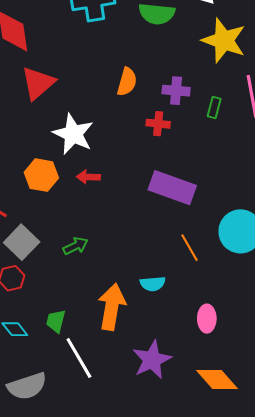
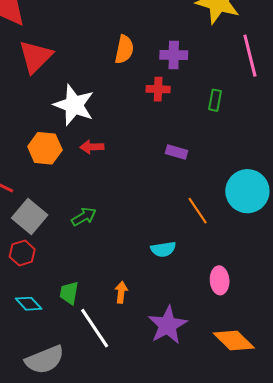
green rectangle: (214, 107) -> (215, 100), moved
purple rectangle: (172, 188) -> (177, 152), size x0.5
orange arrow: (112, 307) -> (121, 292), moved, size x0.5

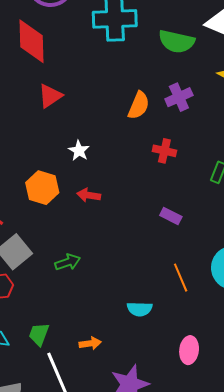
purple cross: (174, 55) -> (179, 97), moved, turned -36
red triangle: (36, 57) -> (50, 96), size x0.7
white star: (74, 105) -> (79, 151), size x0.5
orange arrow: (121, 292) -> (90, 343), turned 65

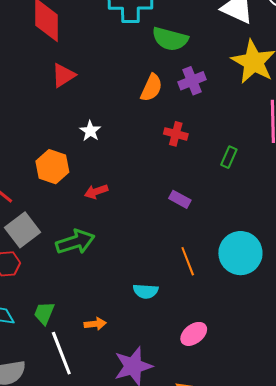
green semicircle: (177, 41) -> (170, 39), moved
red arrow: (89, 195) -> (96, 192), moved, turned -30
green arrow: (68, 262) -> (75, 242), size x1.5
pink ellipse: (189, 350) -> (194, 334), turned 44

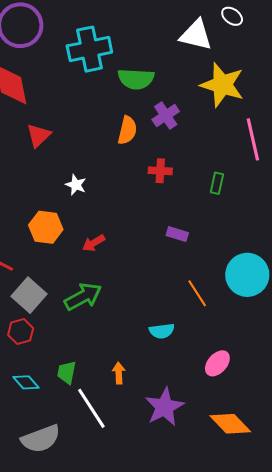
orange arrow: (95, 324) -> (119, 373), turned -75

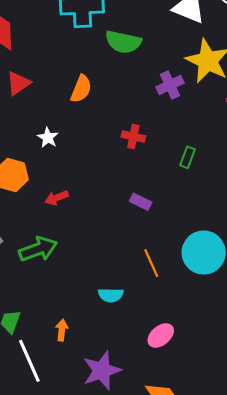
purple cross: (166, 115) -> (170, 85), moved
orange semicircle: (127, 130) -> (81, 89), moved

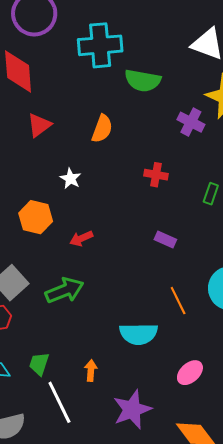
purple cross: (170, 85) -> (191, 122), turned -36
cyan semicircle: (111, 295) -> (139, 334), size x1.5

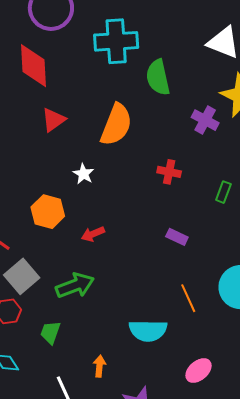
green semicircle: (143, 80) -> (158, 77), turned 66
orange semicircle: (102, 129) -> (116, 125), size x1.5
green trapezoid: (39, 364) -> (50, 332), moved

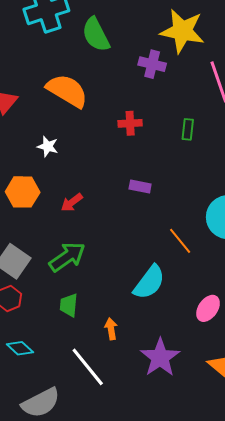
orange semicircle: (116, 125) -> (67, 91), turned -66
purple rectangle: (177, 237) -> (140, 187), moved
cyan semicircle: (148, 331) -> (149, 282), turned -39
green trapezoid: (50, 332) -> (69, 305), moved

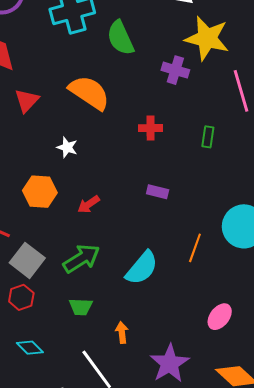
orange line: (180, 241) -> (195, 248), turned 56
cyan semicircle: (149, 282) -> (142, 268), moved
green trapezoid: (69, 305) -> (81, 307), turned -95

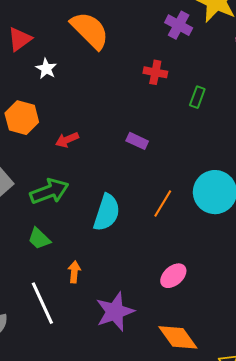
red triangle: (27, 101) -> (20, 39), moved
red cross: (151, 128) -> (155, 72), moved
white star: (67, 147) -> (46, 69), moved
cyan semicircle: (142, 268) -> (107, 213), turned -33
green trapezoid: (81, 307) -> (39, 239), turned 30

